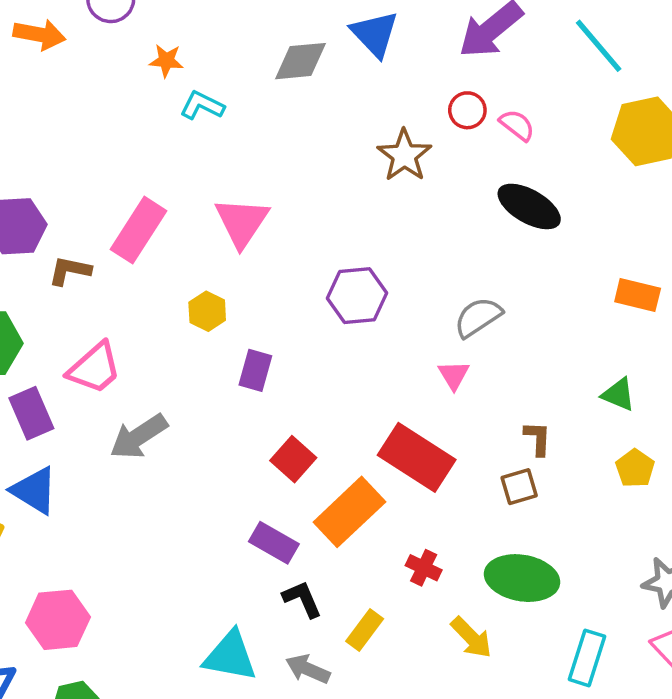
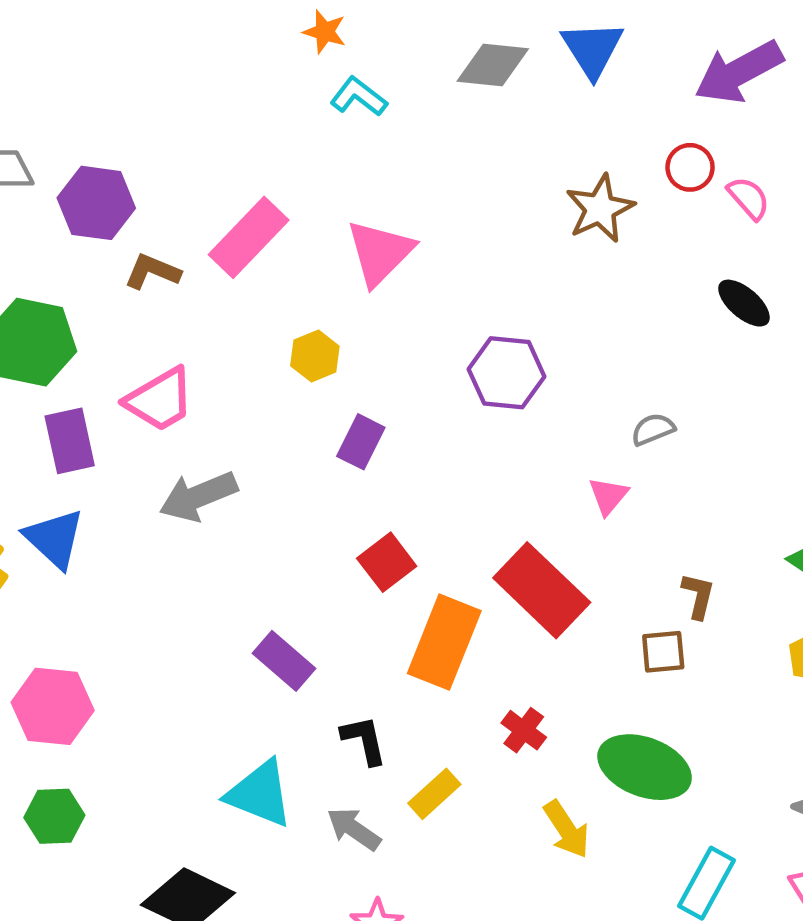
black ellipse: (529, 206) -> (744, 303), size x0.7
gray semicircle: (478, 317) -> (653, 429), size x0.7
orange rectangle: (349, 512) -> (444, 642), turned -36
purple rectangle: (274, 543) -> (284, 661), moved

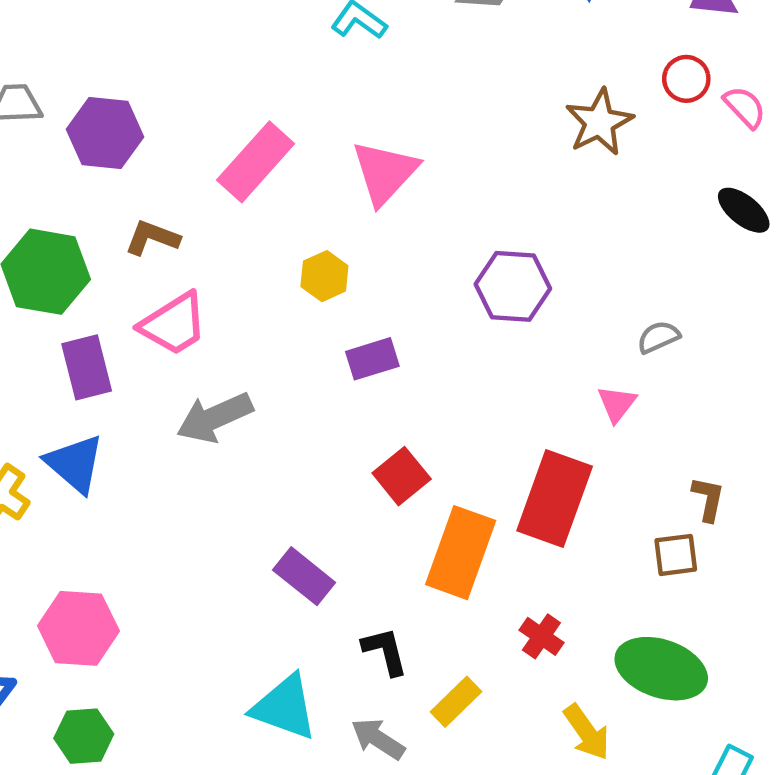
brown L-shape: (152, 272) -> (152, 238), moved
purple rectangle: (361, 442) -> (372, 359), turned 48
red rectangle: (542, 590) -> (555, 498), turned 68

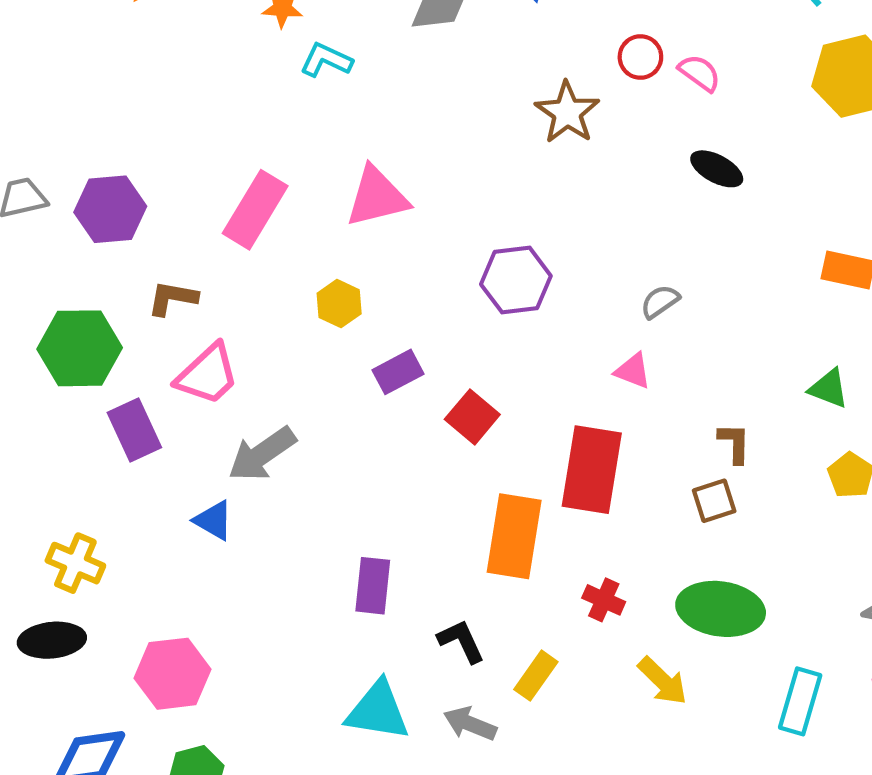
pink triangle: (385, 173) -> (377, 197), turned 44
pink triangle: (617, 404) -> (633, 371), turned -36
blue triangle: (75, 464) -> (214, 520), moved, size x0.7
red square: (402, 476) -> (472, 417), moved
purple rectangle: (304, 576) -> (373, 586), turned 68

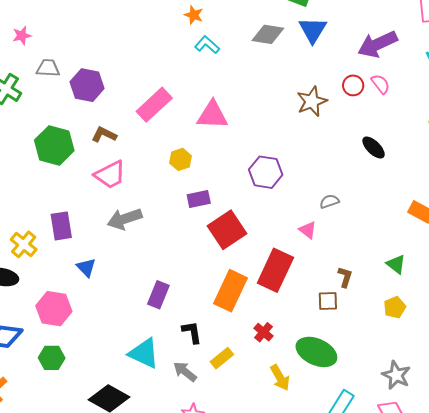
pink semicircle: (700, 73) -> (381, 84), moved
red square: (472, 417) -> (227, 230), size x1.5
purple rectangle: (134, 430) -> (61, 226), moved
blue triangle: (214, 520) -> (86, 267), moved

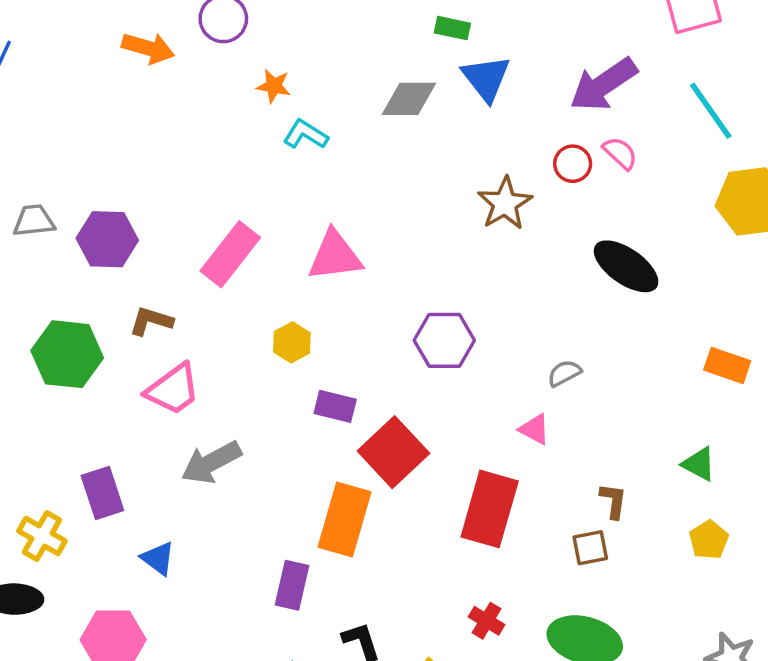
black ellipse: (374, 148) -> (626, 266), size x1.5
purple rectangle: (199, 199) -> (335, 406), turned 35
orange rectangle: (230, 291) -> (345, 520), moved

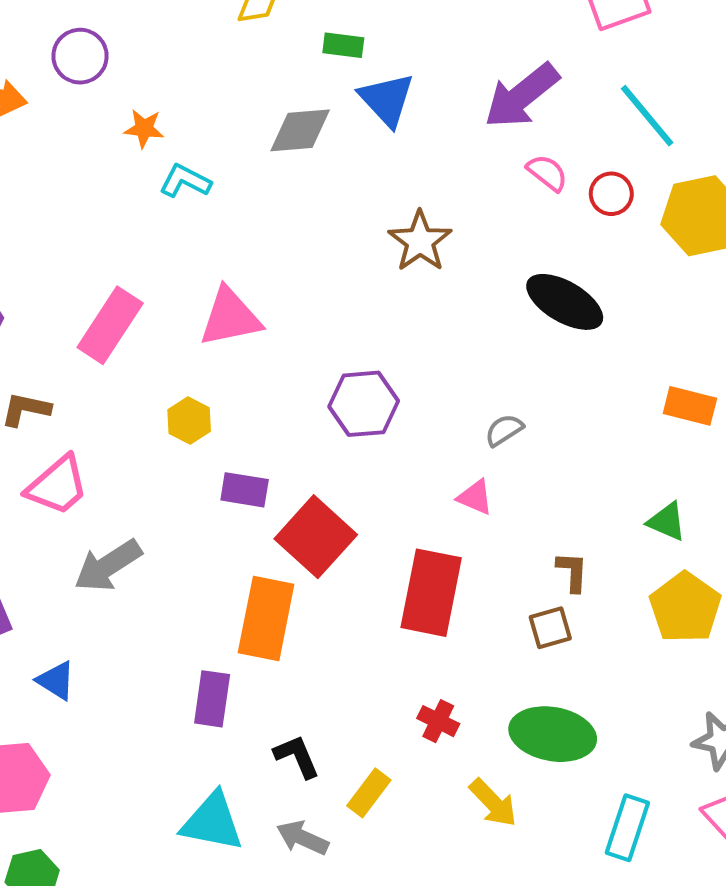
red circle: (573, 164) -> (611, 194), moved
yellow pentagon: (709, 540) -> (685, 608), size x1.6

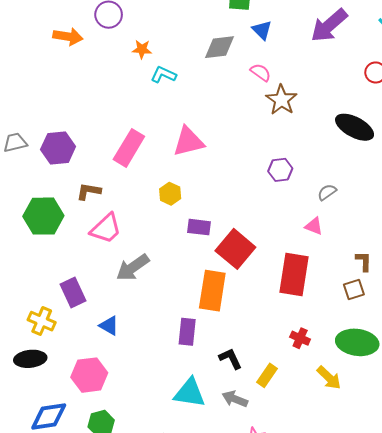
blue triangle: (387, 100) -> (262, 30), size x0.7
pink semicircle: (547, 173) -> (261, 72), moved
purple hexagon: (364, 404) -> (280, 170), moved, size x0.7

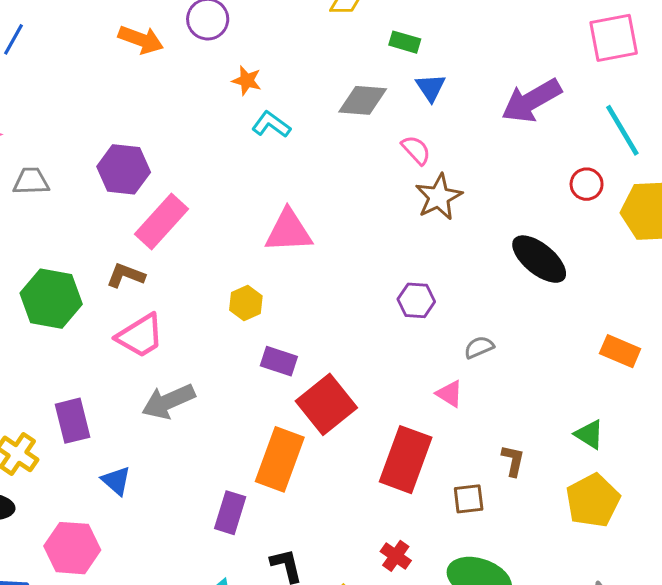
purple hexagon: (58, 148) -> (124, 169), moved
pink rectangle: (129, 148) -> (162, 222), moved
brown square: (354, 290) -> (469, 499), moved

